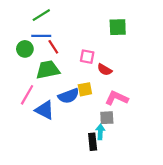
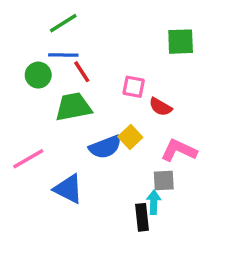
yellow square: (85, 89) -> (130, 137), turned -32
pink line: (27, 95) -> (28, 159), moved, turned 30
blue triangle: (45, 110) -> (68, 189), moved

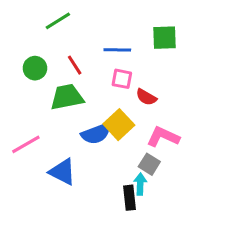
blue line: (63, 55) -> (117, 50), moved
yellow square: (130, 137) -> (119, 125), size x1.4
gray square: (164, 181) -> (149, 164), turned 35

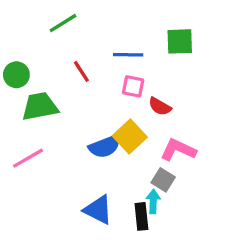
green circle: (35, 68) -> (16, 75), moved
green trapezoid: (67, 97) -> (40, 106), moved
blue triangle: (62, 172) -> (98, 210), moved

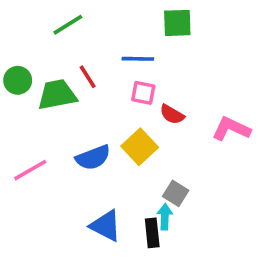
green square: (180, 41) -> (177, 23), moved
green trapezoid: (40, 106) -> (57, 95), moved
blue semicircle: (105, 146) -> (93, 158), moved
pink L-shape: (178, 150) -> (231, 129), moved

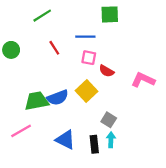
green trapezoid: (57, 95) -> (37, 101), moved
pink line: (30, 170) -> (21, 131), moved
cyan arrow: (165, 217) -> (111, 140), moved

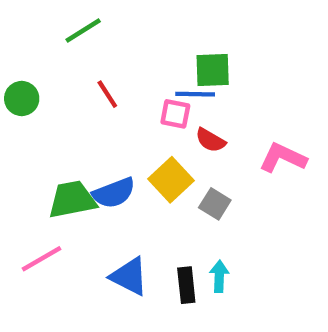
green square: (110, 14) -> (213, 70), moved
blue line: (85, 37) -> (195, 94), moved
gray square: (109, 120) -> (215, 204), moved

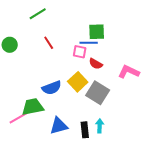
green trapezoid: (72, 199) -> (33, 107), moved
gray square: (215, 204) -> (98, 93), size x1.6
blue triangle: (129, 276) -> (59, 126), turned -42

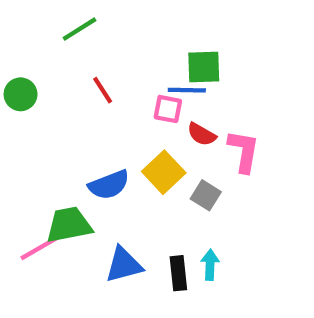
pink L-shape: (129, 72) -> (244, 151), moved, turned 75
gray square: (98, 93) -> (206, 195), size x0.6

